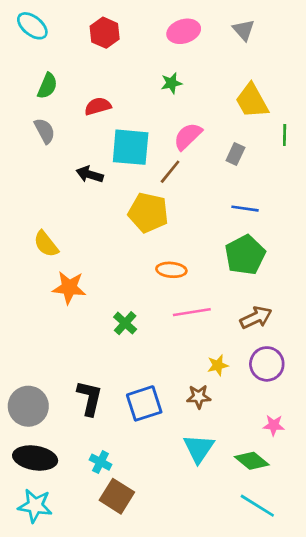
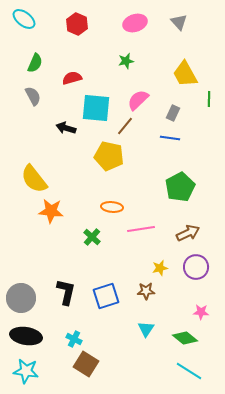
blue line: (245, 209) -> (170, 138), moved
yellow semicircle: (46, 244) -> (34, 179), size x1.4
orange ellipse: (171, 270) -> (112, 207), moved
cyan triangle: (199, 448) -> (146, 329), size x0.7

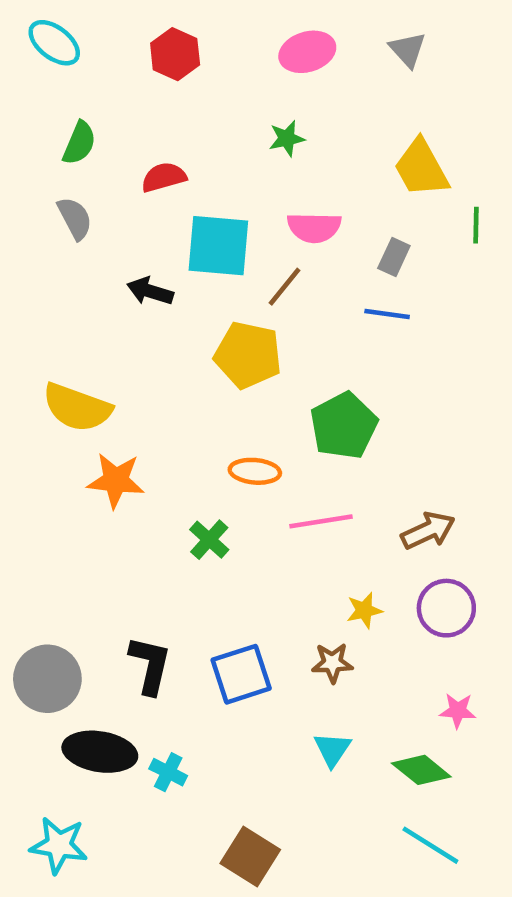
pink semicircle: (138, 100) -> (314, 227), turned -135
yellow semicircle: (34, 179) -> (77, 407), turned -32
green pentagon: (180, 187) -> (344, 426), moved
black ellipse: (26, 336) -> (100, 752), moved
brown square: (86, 364) -> (250, 857), moved

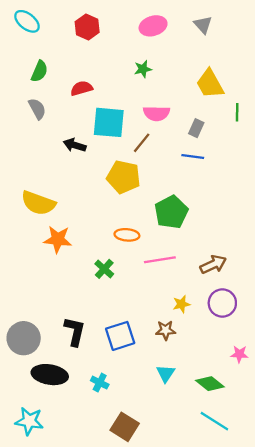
pink star: (458, 711) -> (239, 354), moved
cyan cross: (168, 772) -> (100, 383), moved

